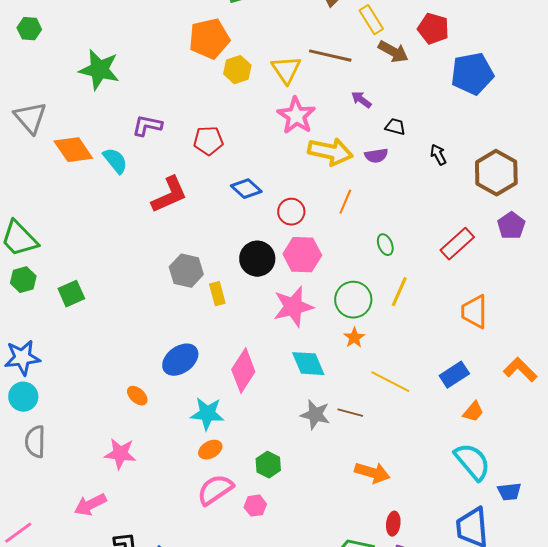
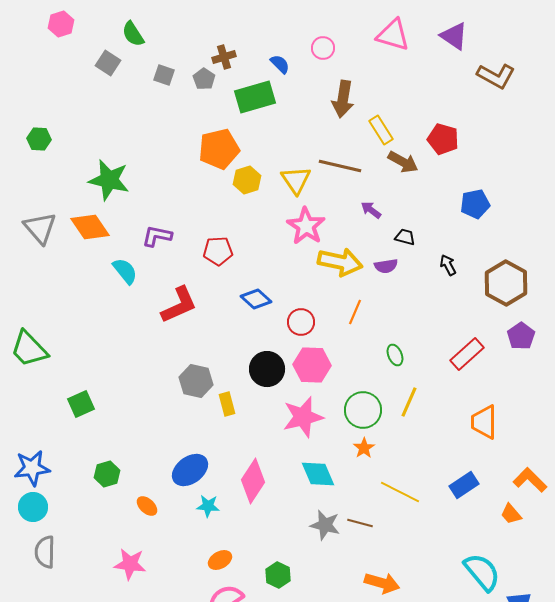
blue pentagon: (472, 74) -> (475, 204), moved, size x0.7
orange diamond: (73, 150) -> (90, 227), moved
green hexagon: (23, 280) -> (107, 474), moved
orange trapezoid: (473, 412) -> (511, 514), moved, turned 100
cyan star: (207, 414) -> (208, 506), moved, size x0.7

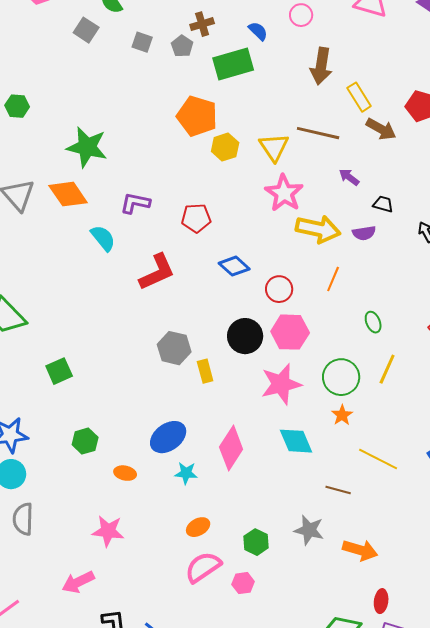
orange pentagon: (219, 149) -> (197, 116), turned 30
orange ellipse: (147, 506) -> (125, 473), turned -30
gray star: (325, 525) -> (309, 530), moved

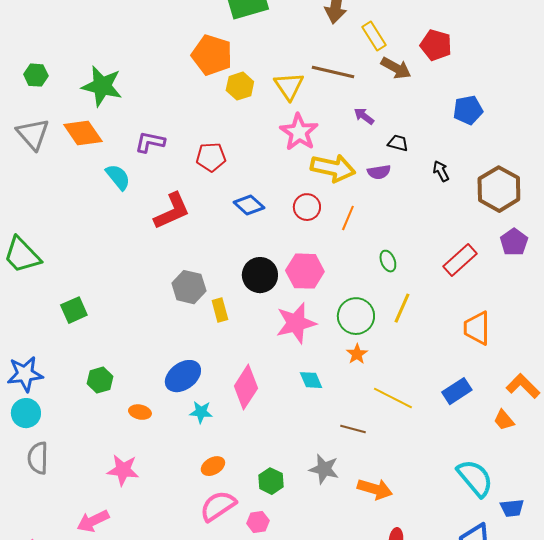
green hexagon: (17, 106) -> (36, 75), moved
red circle: (279, 289) -> (307, 207), moved
cyan diamond: (296, 441) -> (311, 380), size x0.7

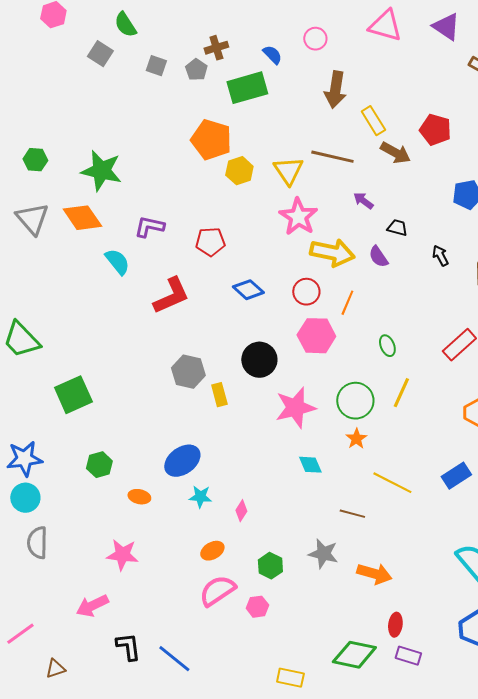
purple semicircle: (379, 172) -> (378, 257), turned 65
pink hexagon: (305, 271) -> (316, 336), moved
green square: (74, 310) -> (73, 395), size x1.4
pink diamond: (246, 387) -> (241, 511), moved, size x0.5

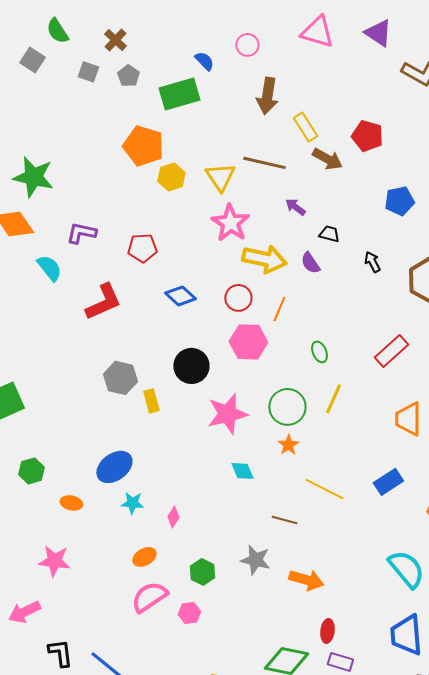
brown cross: (216, 48) -> (115, 40), moved, turned -30

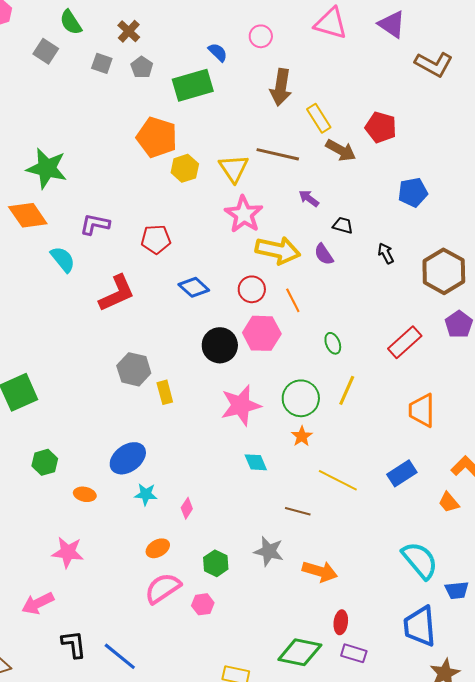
orange line: (279, 309) -> (293, 300), turned -50
black circle: (191, 366) -> (220, 345), moved

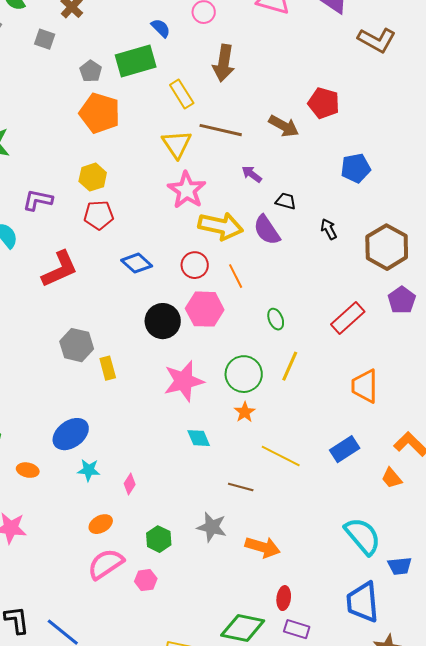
gray pentagon: (142, 67) -> (91, 71), moved
yellow rectangle: (319, 118) -> (182, 94), moved
yellow hexagon: (185, 168) -> (93, 177), moved
purple semicircle: (324, 254) -> (267, 230), size x1.4

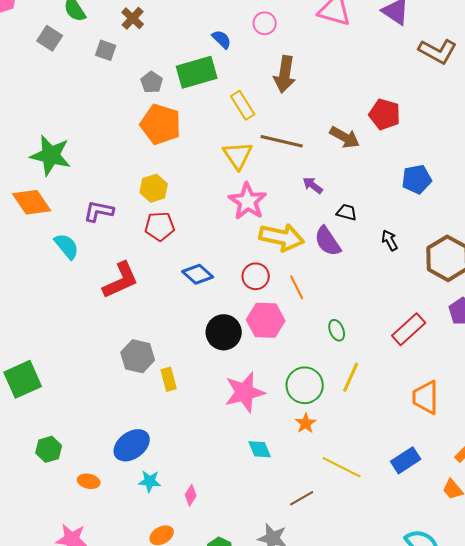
brown line: (241, 487) -> (302, 498), turned -45

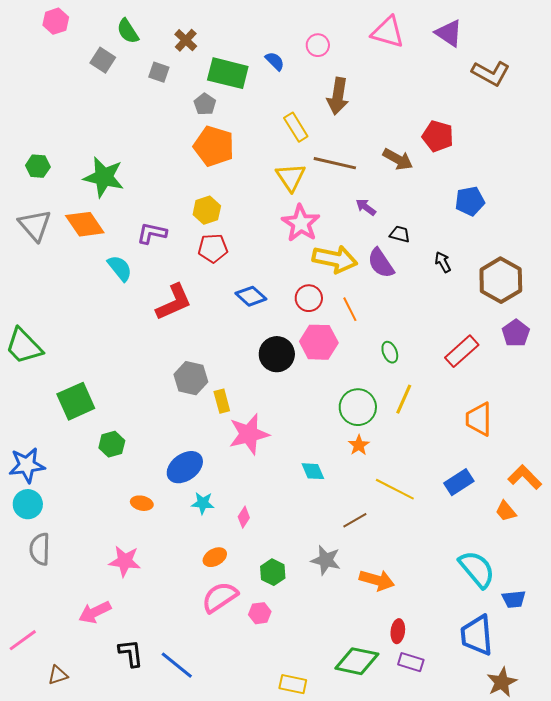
green rectangle: (197, 72) -> (228, 73), moved, turned 30
pink star: (245, 392) -> (249, 434), moved
green hexagon: (49, 449) -> (112, 444), moved

